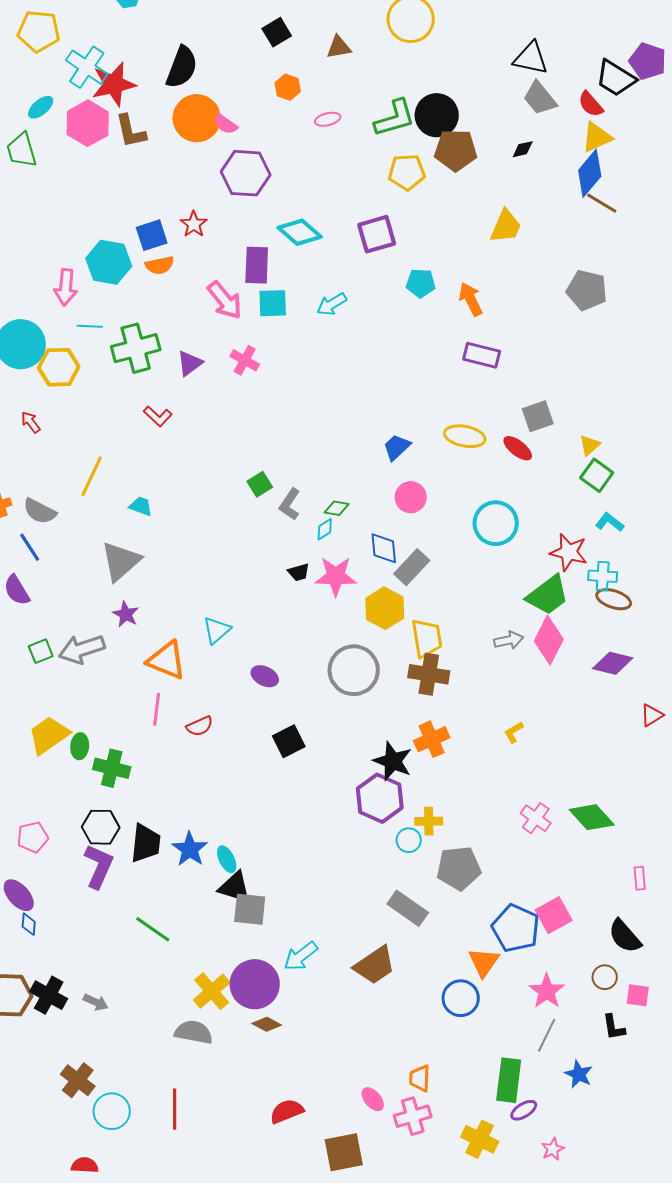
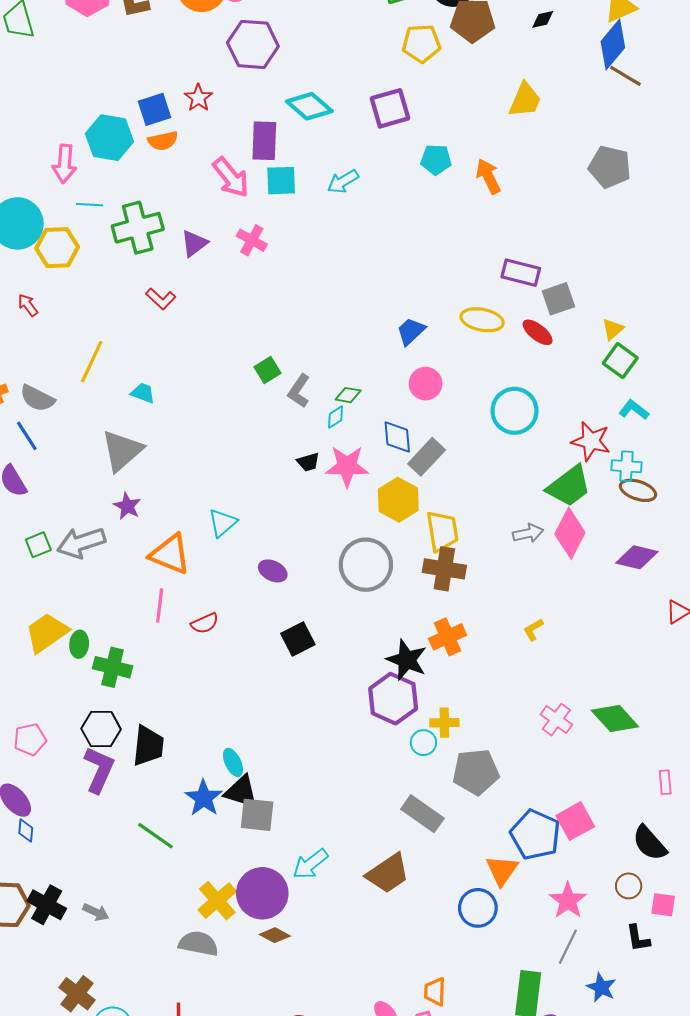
purple rectangle: (482, 355) -> (521, 273), moved
blue star: (190, 849) -> (204, 798), moved

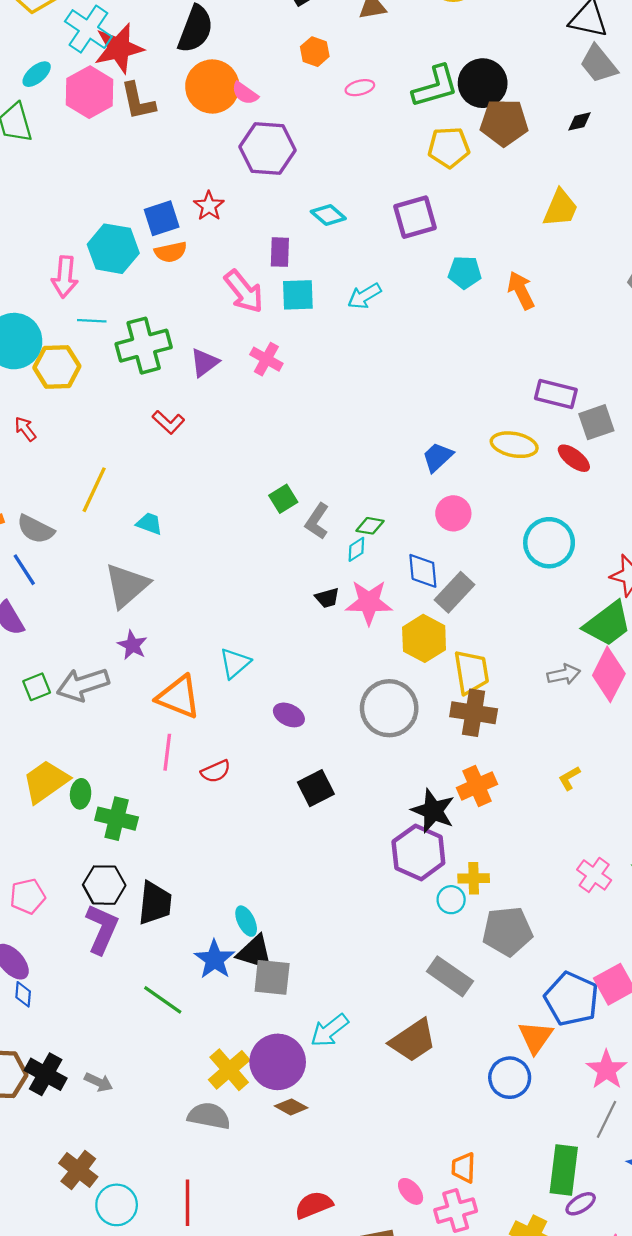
cyan diamond: (309, 106) -> (328, 215), size x0.7
purple rectangle: (264, 141) -> (280, 252), size x0.7

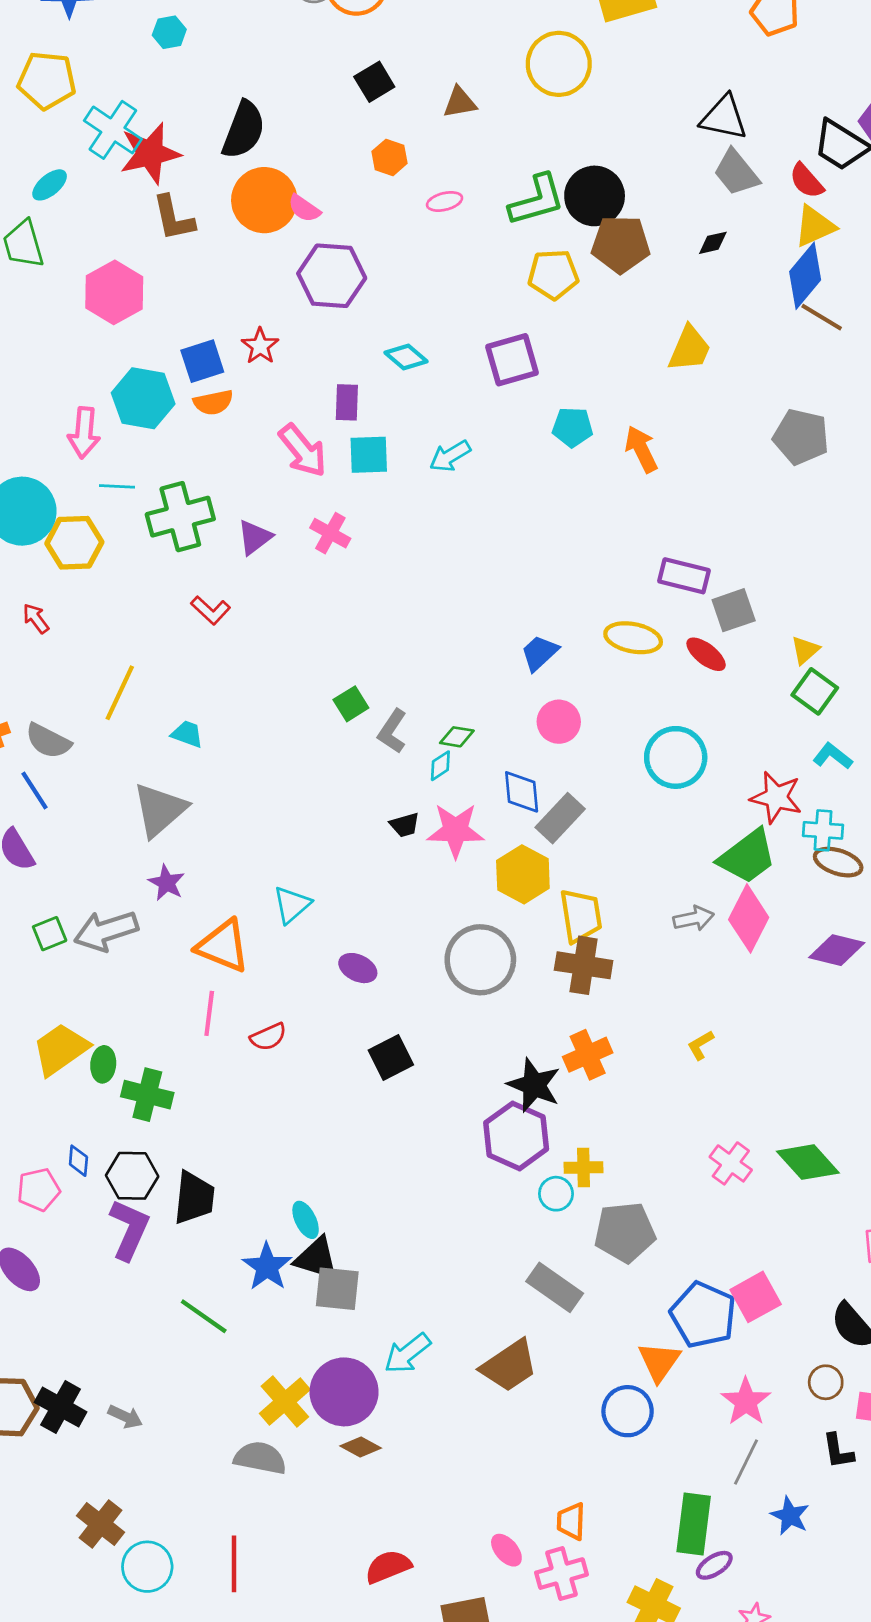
pink hexagon: (90, 92) -> (114, 292), moved
blue diamond: (23, 994) -> (78, 1161), moved

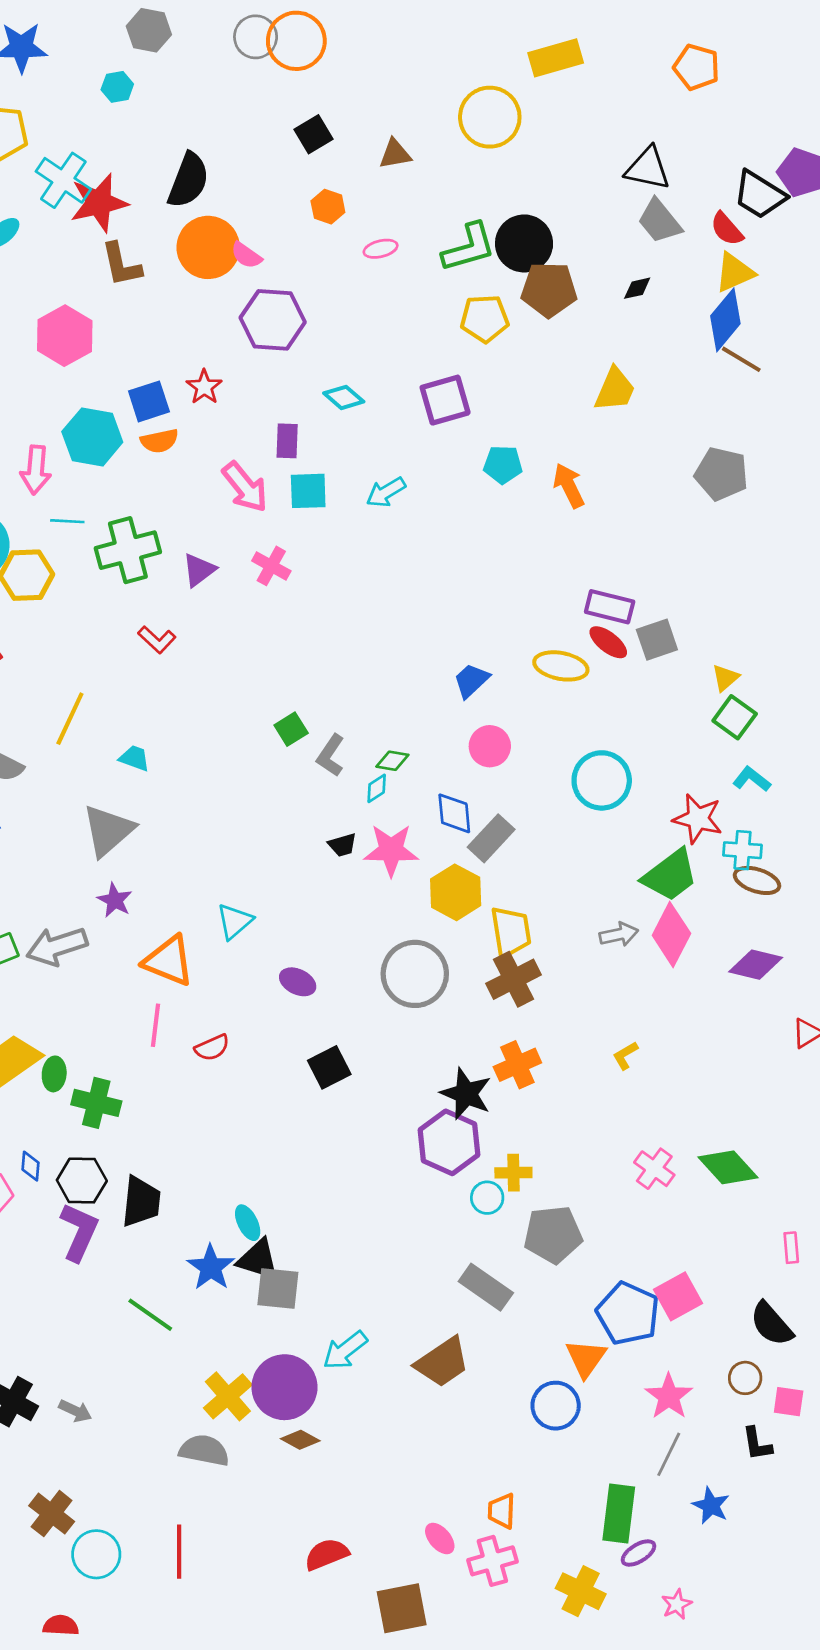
red ellipse: (706, 654) -> (608, 642), moved
brown cross: (584, 965) -> (513, 979), turned -36

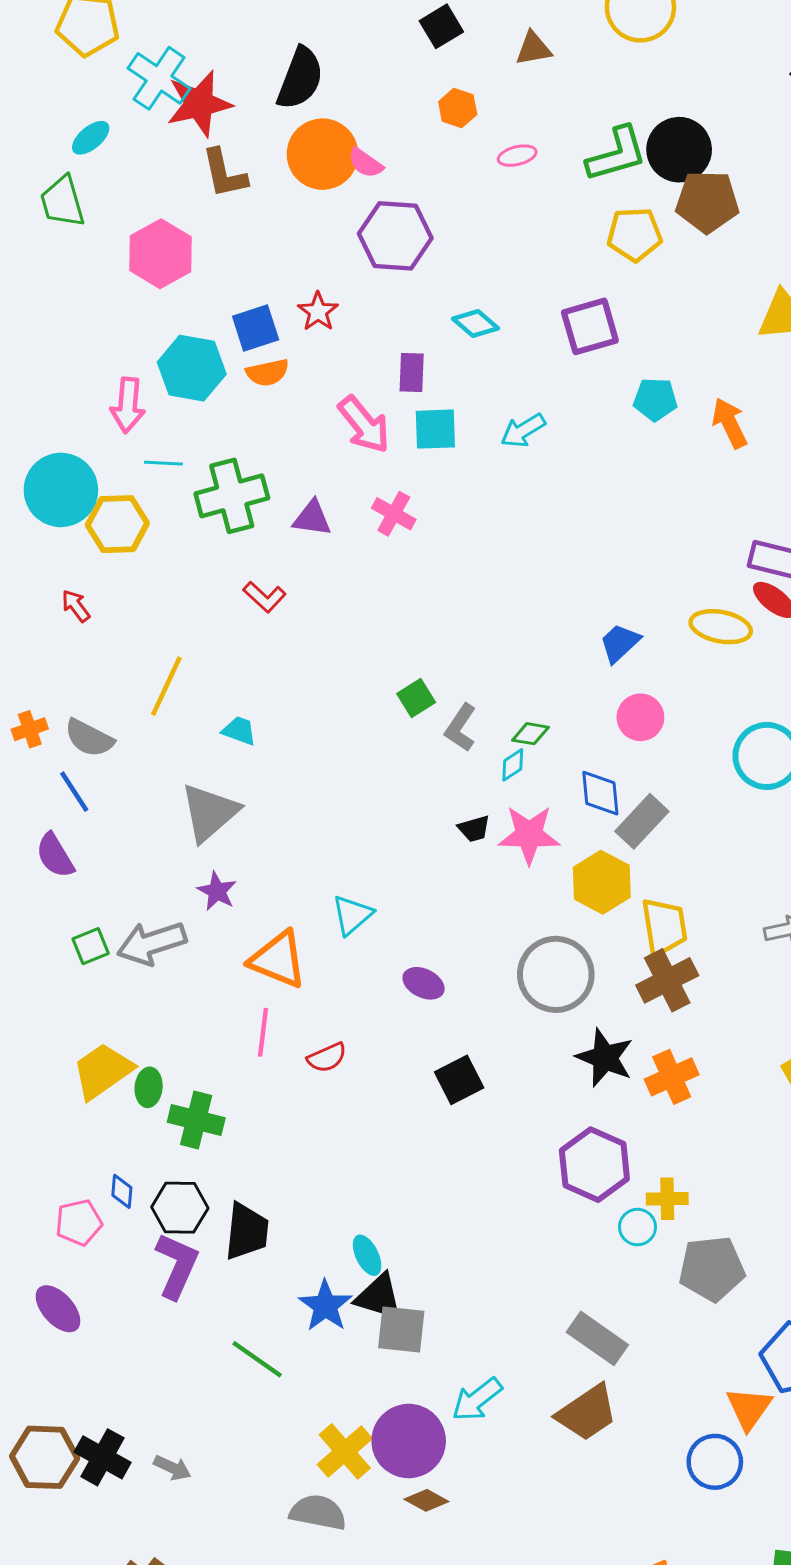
purple triangle: (199, 570) -> (312, 518), turned 45
black star: (466, 1094) -> (605, 1058), moved
gray rectangle: (486, 1287) -> (597, 1338), moved

